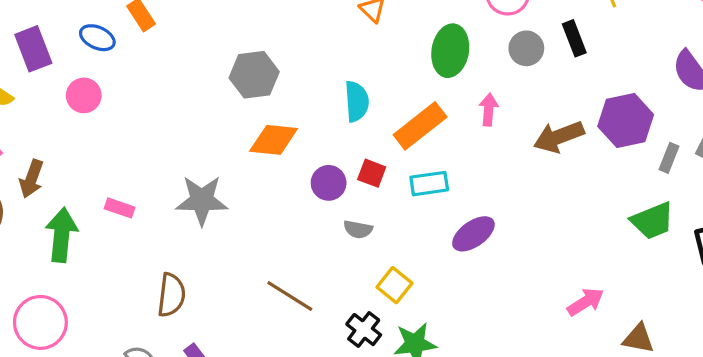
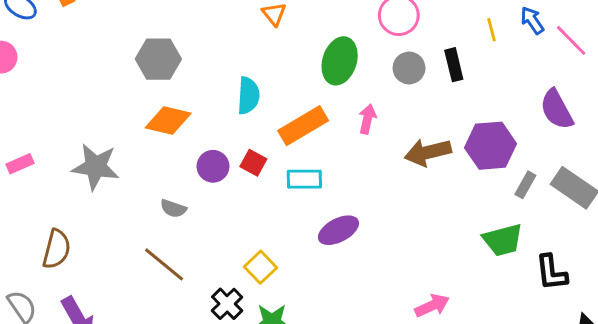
pink rectangle: (120, 208) -> (20, 164), turned -50
gray semicircle: (358, 229) -> (173, 209), moved

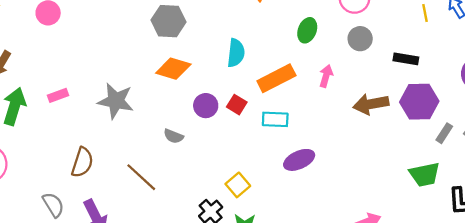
green ellipse: (340, 61) -> (307, 30), size x0.7
black rectangle: (454, 65) -> (406, 59), moved, turned -70
brown line: (164, 264) -> (141, 177), moved

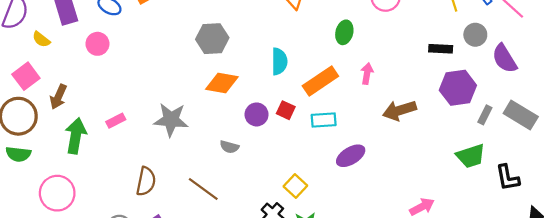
gray circle: (360, 39) -> (475, 35), moved
brown arrow: (371, 104) -> (399, 110), moved

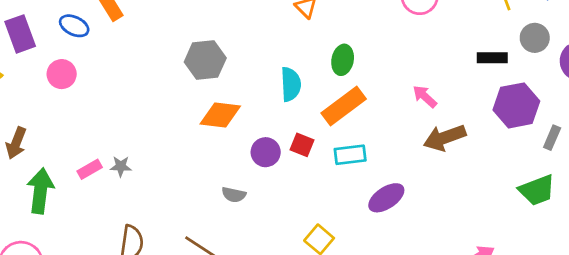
green ellipse: (344, 32) -> (343, 60), moved
pink arrow: (367, 74) -> (425, 96), moved, turned -54
gray star: (171, 120) -> (121, 166), moved, size x0.5

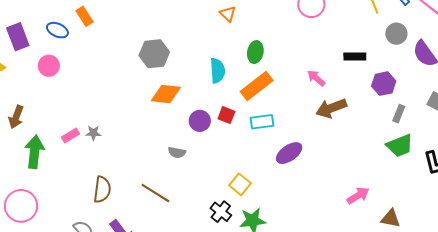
black rectangle: (492, 58) -> (355, 56), moved
purple hexagon: (516, 105) -> (384, 84), size x0.7
gray rectangle: (552, 138) -> (399, 114), moved

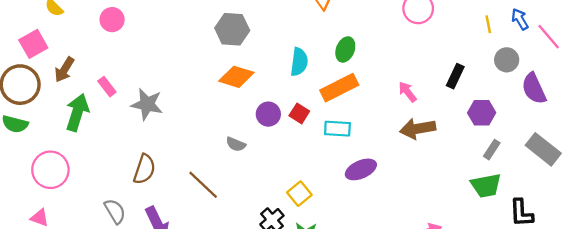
black rectangle: (355, 56) -> (455, 76), turned -75
gray star: (93, 133) -> (147, 104), size x1.8
pink rectangle: (70, 135) -> (107, 87), moved, turned 72

